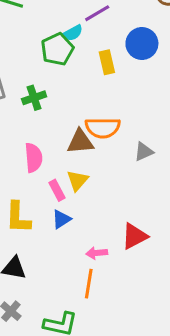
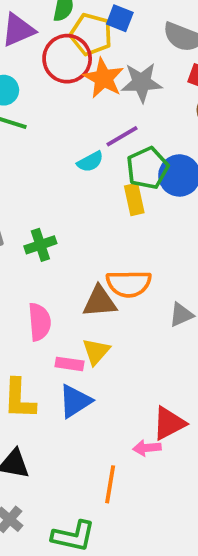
green pentagon: (57, 49) -> (147, 168), moved
pink rectangle: (57, 190) -> (70, 364), turned -54
blue triangle: (61, 219) -> (75, 401), size x1.4
pink arrow: (97, 253) -> (147, 448), moved

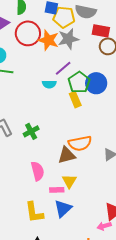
yellow pentagon: (91, 34) -> (64, 17), moved
cyan semicircle: (90, 162) -> (49, 84), turned 40

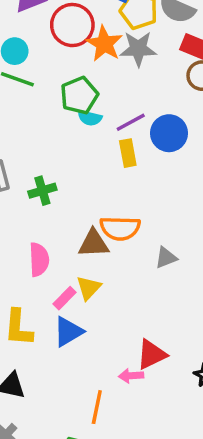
purple line: (63, 68) -> (131, 122), moved
green pentagon: (79, 82) -> (79, 95), moved
pink rectangle: (57, 190) -> (65, 298), turned -56

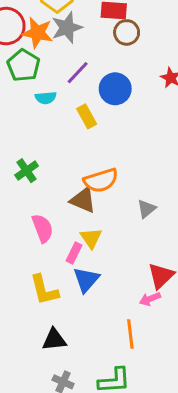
green pentagon: (79, 95) -> (23, 65), moved
purple line: (131, 122) -> (78, 73), moved
brown triangle: (94, 243) -> (83, 200), turned 44
gray triangle: (166, 258) -> (146, 209), moved

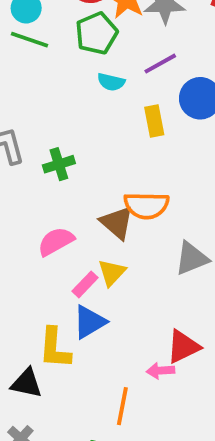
gray triangle: (146, 209) -> (192, 258), size x1.4
pink semicircle: (43, 228) -> (56, 241), turned -116
yellow L-shape: (44, 290) -> (55, 348), moved

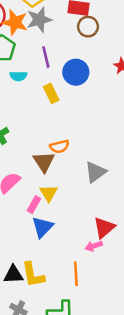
purple line: (160, 64) -> (46, 57), turned -60
orange semicircle: (146, 205) -> (59, 146), size x0.7
brown triangle: (117, 223) -> (44, 162), turned 30
yellow L-shape: (55, 348) -> (33, 275), moved

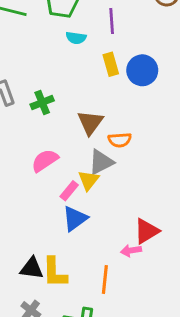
blue circle: (76, 72) -> (142, 70), moved
orange semicircle: (59, 146) -> (120, 140), moved
brown triangle: (44, 162) -> (90, 122), moved
gray triangle: (95, 172) -> (101, 162), moved

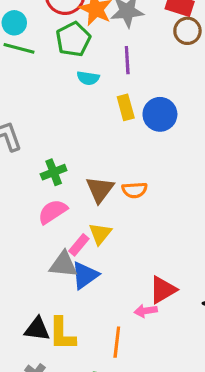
green cross: (42, 102) -> (54, 172), moved
brown triangle: (90, 122) -> (100, 189), moved
gray triangle: (101, 162) -> (63, 264), moved, turned 32

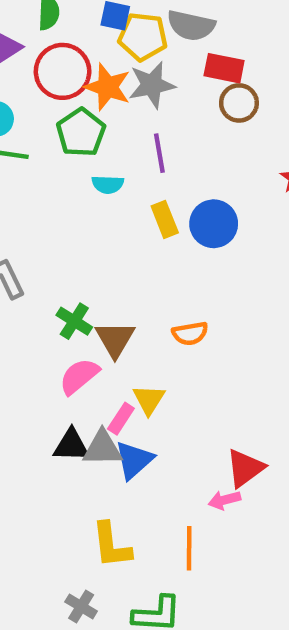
green cross: (54, 172) -> (74, 321), turned -30
brown triangle: (100, 189) -> (115, 339), moved
black triangle: (37, 329) -> (71, 445), moved

